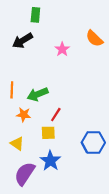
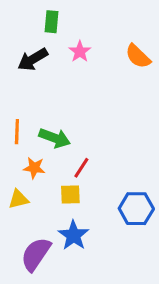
pink star: (62, 49) -> (80, 52), moved
green arrow: (38, 94) -> (55, 138), turned -138
yellow triangle: (17, 144) -> (19, 199), moved, turned -48

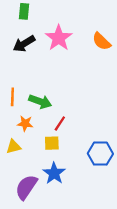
green rectangle: (52, 22) -> (24, 11), moved
pink star: (80, 52) -> (59, 38), size x1.6

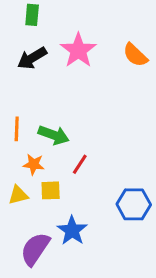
yellow square: (52, 143) -> (51, 190), moved

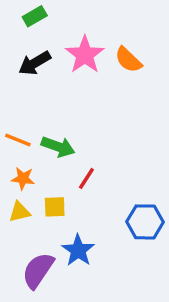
green rectangle: (32, 15) -> (35, 16), turned 55
orange semicircle: (135, 55) -> (128, 60), moved
orange line: (17, 129) -> (18, 140), turned -70
orange star: (34, 164) -> (23, 178), moved

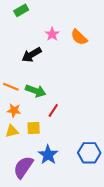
pink star: (85, 55) -> (52, 34), size x0.6
black arrow: (35, 63) -> (32, 55), moved
blue hexagon: (145, 222) -> (89, 153), moved

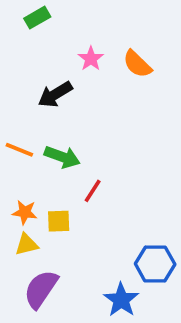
orange star: (14, 110) -> (25, 212), moved
yellow triangle: (12, 131) -> (27, 244), moved
blue star: (48, 155) -> (121, 300), moved

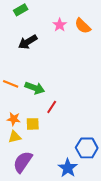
pink star: (91, 59) -> (60, 25), moved
orange semicircle: (137, 64) -> (83, 26), moved
black arrow: (55, 94) -> (28, 42), moved

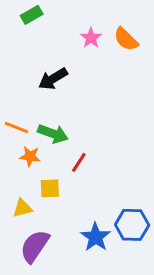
black arrow: (28, 42) -> (53, 79), moved
orange star: (14, 119) -> (30, 156), moved
blue star: (68, 168) -> (96, 237), moved

